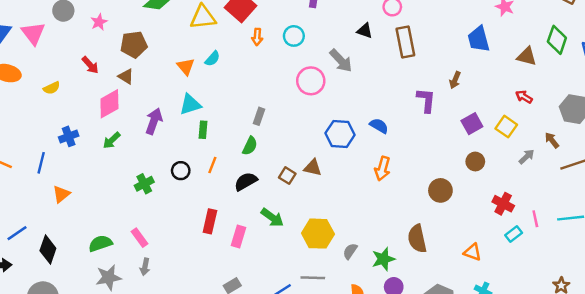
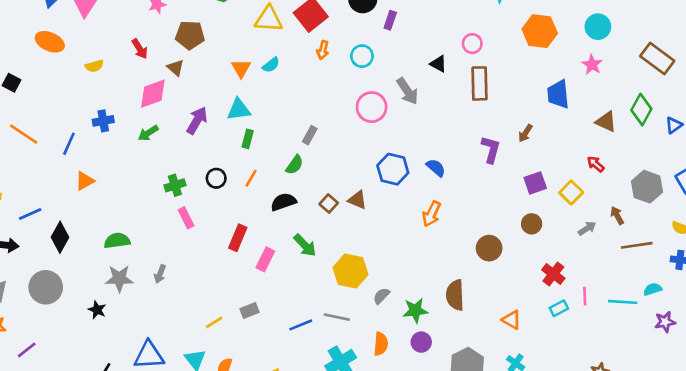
pink rectangle: (139, 238) -> (186, 218), moved

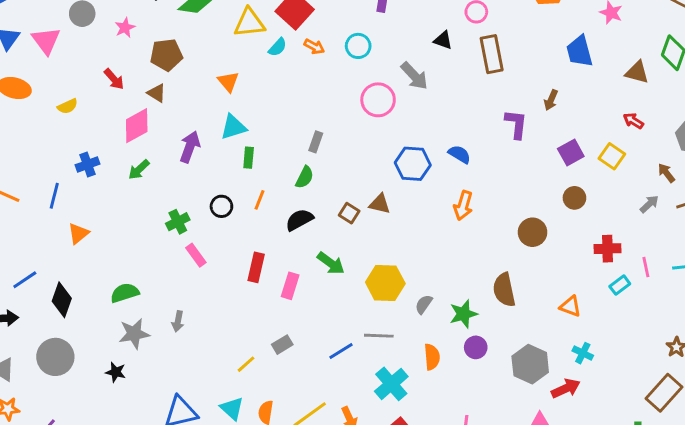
orange arrow: (323, 50) -> (314, 47), turned -66
cyan semicircle: (271, 65) -> (278, 47), moved
gray arrow: (587, 228) -> (649, 204), moved
red cross: (553, 274) -> (607, 249), turned -30

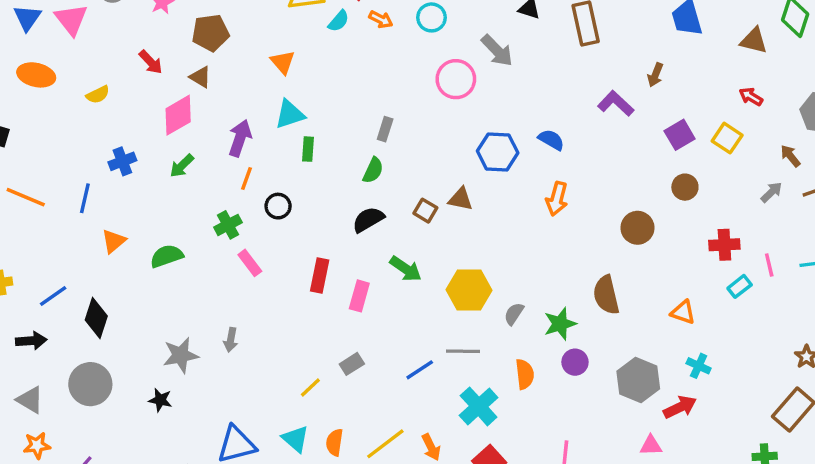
purple L-shape: (516, 124) -> (616, 103), turned -52
orange line: (259, 200) -> (247, 179), moved
green semicircle: (125, 293) -> (167, 256), moved

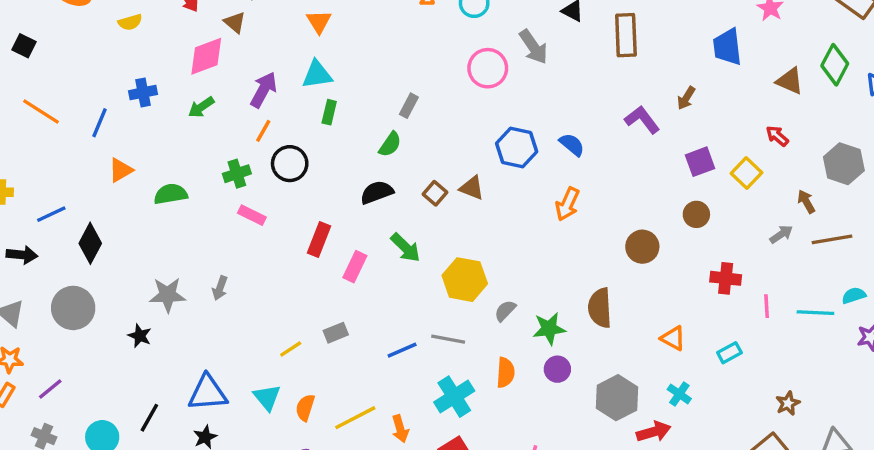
black circle: (278, 206) -> (290, 164), size x1.4
pink rectangle: (250, 263) -> (252, 215), turned -36
cyan rectangle: (740, 286) -> (729, 353), moved

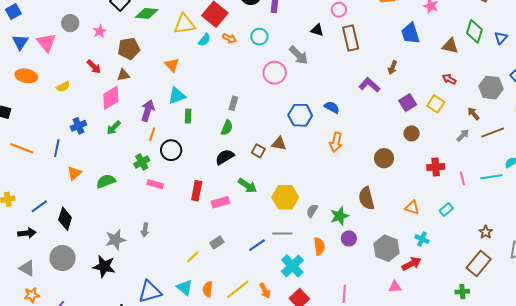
brown triangle: (235, 22) -> (123, 75), turned -40
pink rectangle: (355, 267) -> (220, 202), turned 60
black star: (140, 336) -> (104, 266), size x1.6

